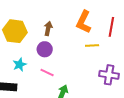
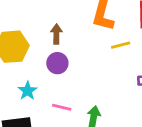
pink line: (47, 72) -> (62, 107), moved

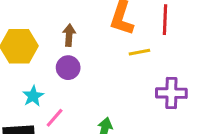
pink line: (62, 107) -> (55, 118), moved, turned -66

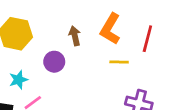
brown arrow: (69, 35) -> (75, 36), moved, turned -30

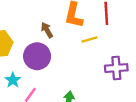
purple circle: (54, 62) -> (37, 56), size x1.5

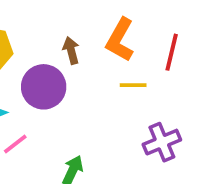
purple cross: (116, 68) -> (162, 142), turned -35

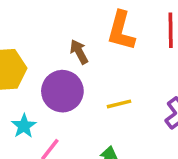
yellow line: (133, 85) -> (119, 104), moved

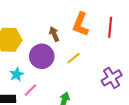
yellow line: (119, 104) -> (73, 58), moved, turned -32

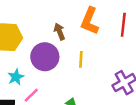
yellow line: (73, 58) -> (81, 59), turned -48

